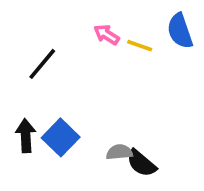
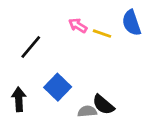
blue square: (61, 137) -> (58, 87), moved
black semicircle: (141, 163) -> (103, 105), moved

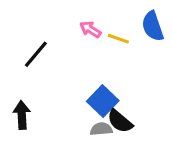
blue square: (58, 87) -> (103, 101), moved

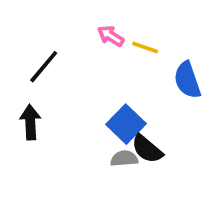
blue semicircle: (153, 26) -> (187, 80), moved
black arrow: (22, 115) -> (30, 122), moved

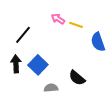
blue square: (126, 124) -> (38, 65), moved
gray semicircle: (124, 159) -> (51, 88), moved

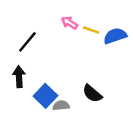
blue semicircle: (98, 42) -> (115, 36), moved, turned 90
blue square: (38, 65) -> (45, 96), moved

